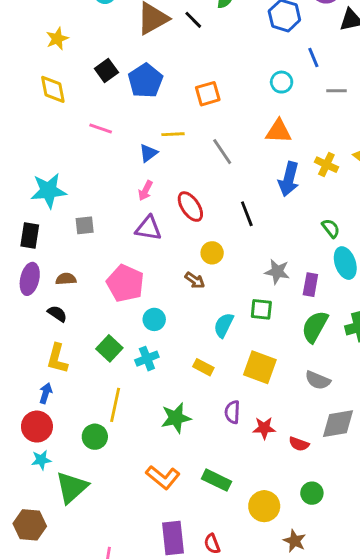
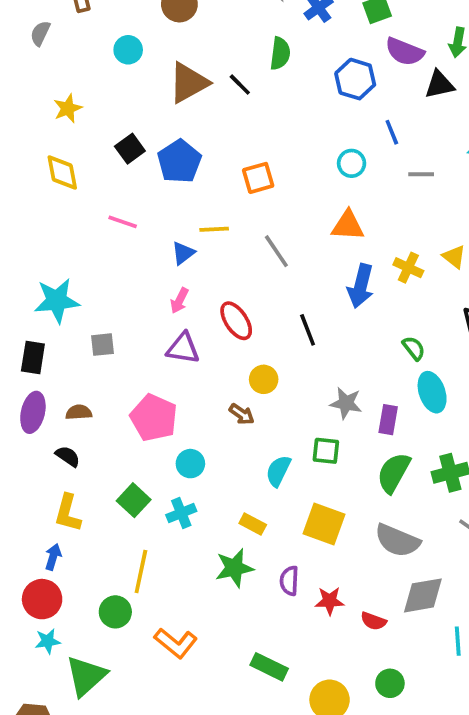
gray semicircle: (318, 380) -> (397, 540), size x1.4
green star: (176, 418) -> (234, 568), moved
orange L-shape: (163, 477) -> (176, 643), moved

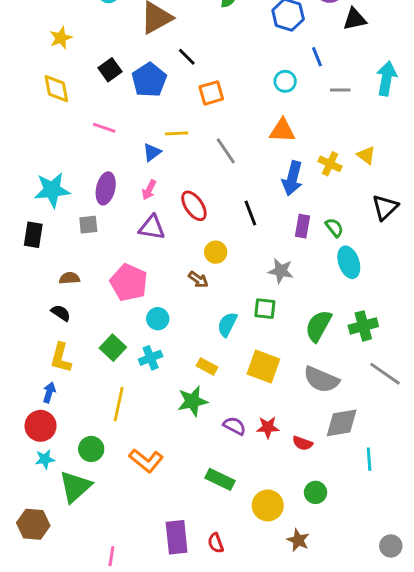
black line: (240, 85) -> (187, 57), moved
purple ellipse: (33, 412) -> (106, 188), moved
purple rectangle: (388, 420) -> (302, 226), moved
purple semicircle: (289, 581) -> (234, 426), moved, turned 115
green circle: (115, 612) -> (91, 449), moved

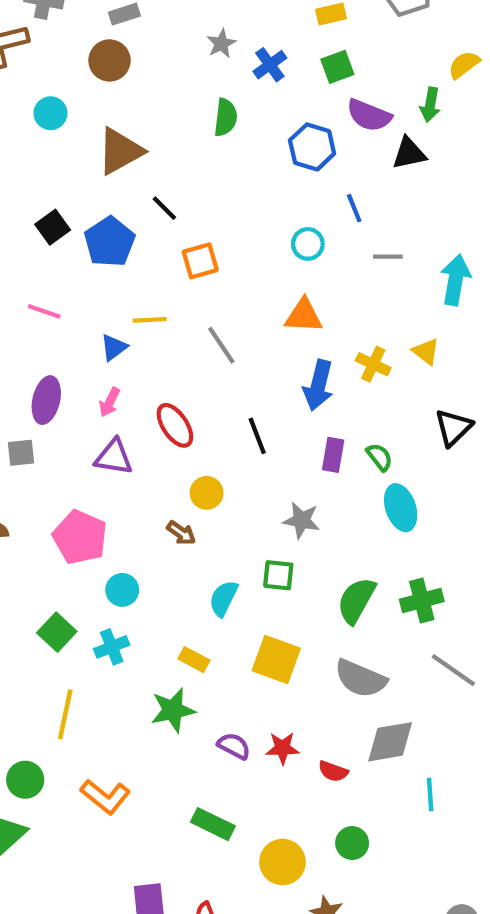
cyan arrow: (386, 78) -> (455, 280), moved

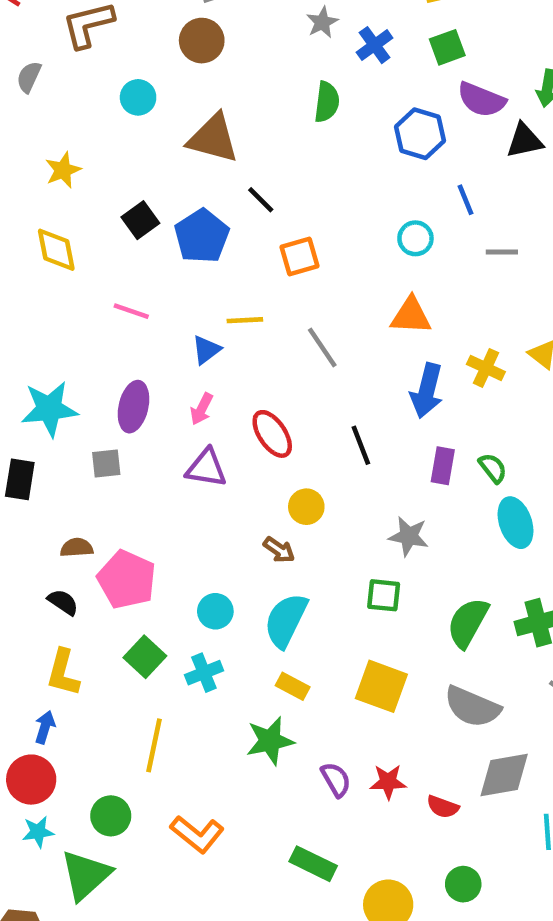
brown triangle: (120, 151) -> (213, 138), turned 44
pink pentagon: (80, 537) -> (127, 579), moved
cyan semicircle: (223, 598) -> (286, 620), moved, size x1.4
purple semicircle: (234, 746) -> (336, 780), turned 32

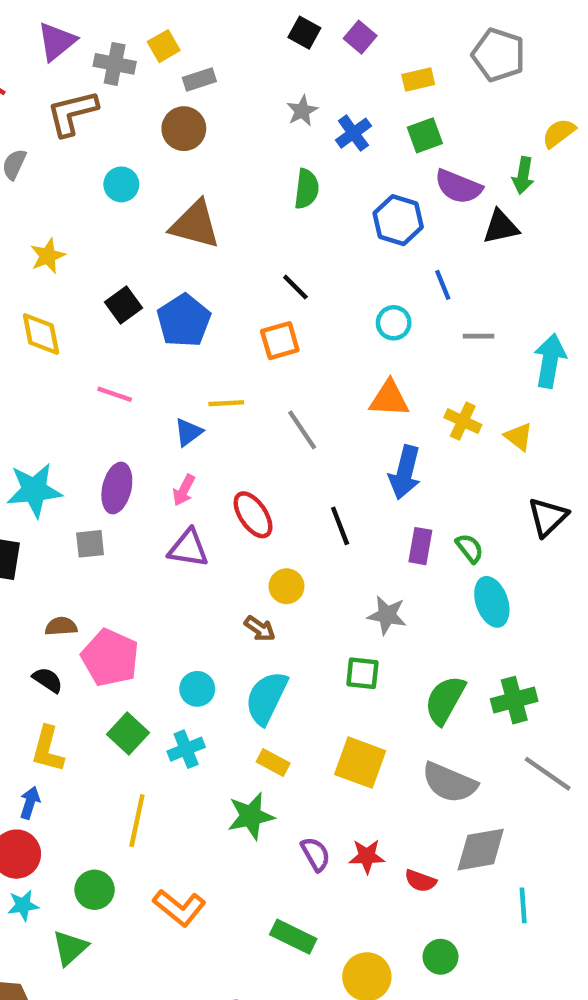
black line: (261, 200) -> (295, 287), moved
yellow cross: (486, 368) -> (463, 421), moved
green triangle: (86, 875) -> (70, 948), size x0.7

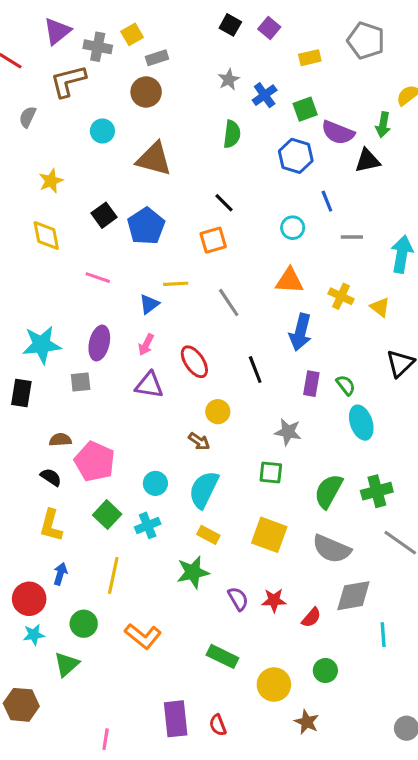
green square: (425, 135) -> (305, 109), moved
blue arrow: (30, 803) -> (60, 574), moved
red semicircle: (420, 881) -> (311, 617), turned -70

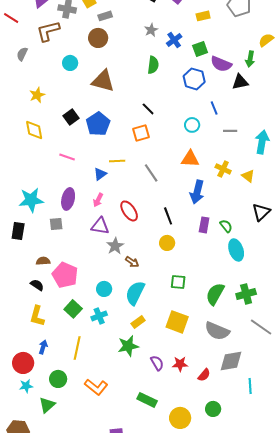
yellow circle: (218, 412) -> (167, 243), moved
gray star: (288, 432) -> (115, 246), moved, turned 30
yellow rectangle: (208, 535) -> (138, 322), turned -64

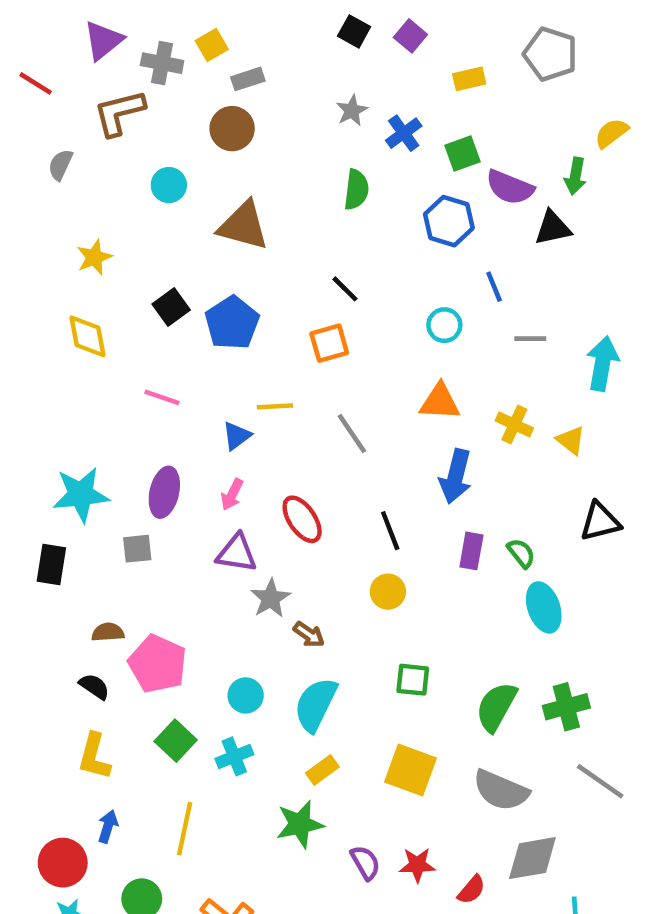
black triangle: (261, 212) -> (600, 522), turned 30

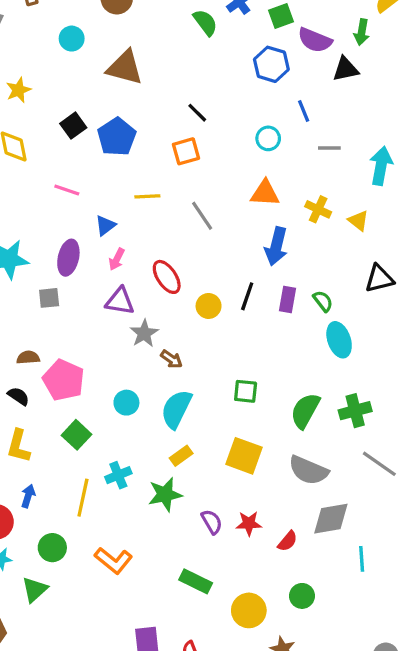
green semicircle: (356, 190) -> (205, 22), moved, turned -44
blue triangle: (237, 436) -> (105, 225), moved
black line: (390, 531) -> (247, 296), moved, turned 40
yellow circle: (388, 592) -> (209, 306), moved
cyan cross: (234, 756) -> (118, 475), moved

